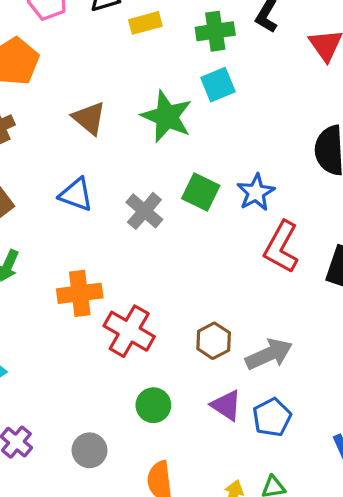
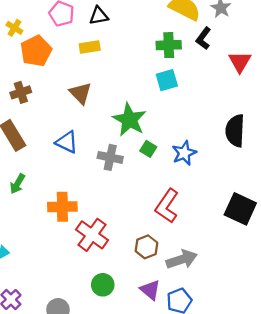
yellow rectangle: (145, 23) -> (90, 47), moved
green star: (167, 116) -> (129, 120), moved
green square: (201, 192) -> (148, 149), size x0.7
gray cross: (144, 211) -> (110, 157), turned -35
red L-shape: (281, 247) -> (167, 206), moved

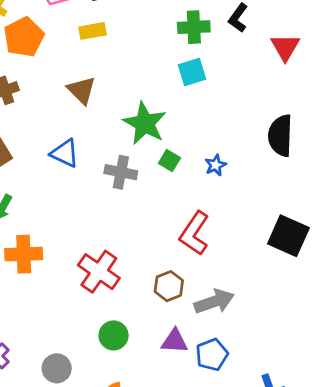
blue star: (184, 153) -> (216, 165), size x0.7
orange cross: (62, 207) -> (24, 254), moved
purple triangle: (150, 290) -> (175, 341), turned -35

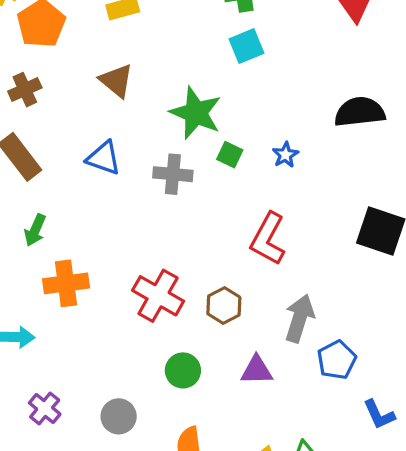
black semicircle: (280, 136) -> (360, 112), turned 87
brown hexagon: (169, 286) -> (224, 306), moved
gray arrow: (214, 302) -> (300, 318), turned -48
blue pentagon: (212, 355) -> (337, 360), moved

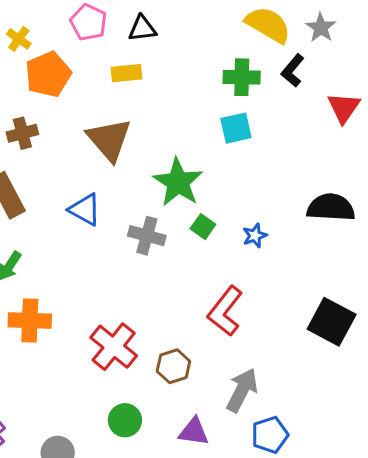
brown triangle: (116, 81) -> (109, 139), size x1.4

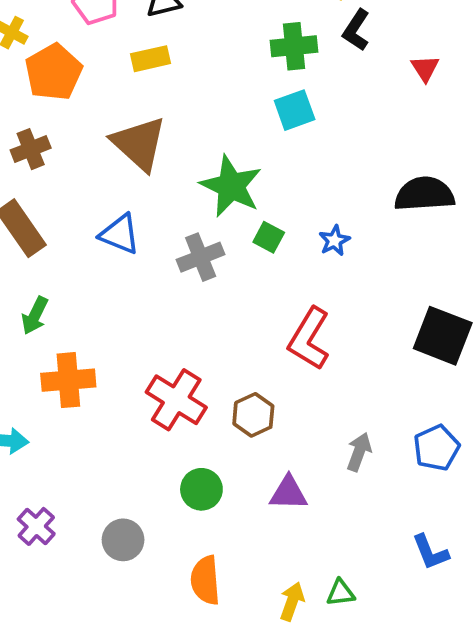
red triangle: (344, 108) -> (425, 68), size x0.7
gray cross: (147, 236) -> (201, 257), turned -30
gray arrow: (242, 390) -> (359, 452), moved, size x0.7
blue pentagon: (270, 435) -> (436, 448), moved

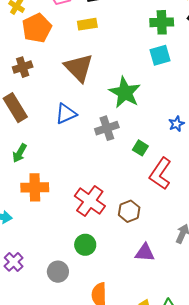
blue triangle: (120, 234) -> (66, 114), turned -50
green square: (269, 237) -> (140, 148), moved
green circle: (201, 489) -> (85, 245), moved

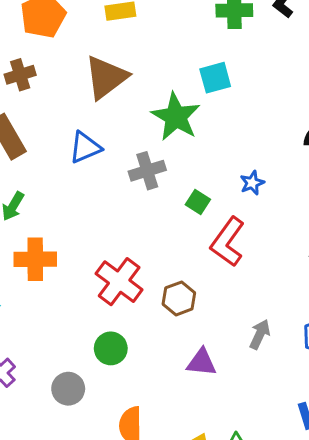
cyan square: (160, 55) -> (215, 78), moved
brown triangle: (79, 68) -> (106, 77), turned 36
blue star: (176, 124) -> (252, 183), moved

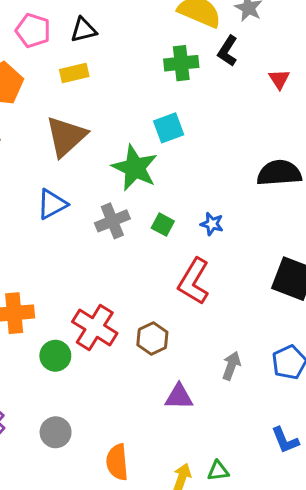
blue star: (252, 183) -> (212, 224), turned -30
green square: (198, 202) -> (163, 225), moved
green circle: (111, 348) -> (55, 356), moved

